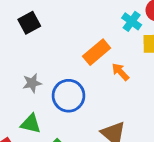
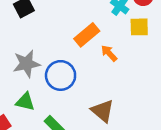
gray star: (32, 83) -> (26, 64), size x1.5

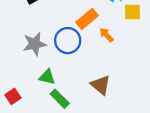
blue circle: (61, 75) -> (68, 41), moved
green triangle: (25, 102) -> (47, 77), moved

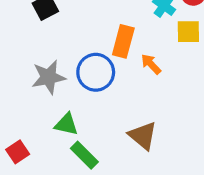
orange rectangle: (87, 19) -> (123, 41), turned -35

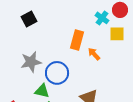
blue circle: (96, 72) -> (57, 73), moved

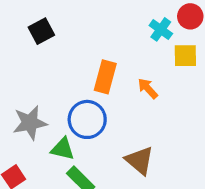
orange rectangle: (77, 40) -> (105, 77), moved
gray star: (31, 62) -> (30, 123), moved

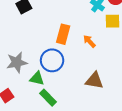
brown triangle: (140, 160) -> (94, 81), moved, turned -30

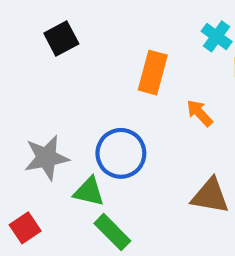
orange rectangle: (63, 34) -> (153, 73), moved

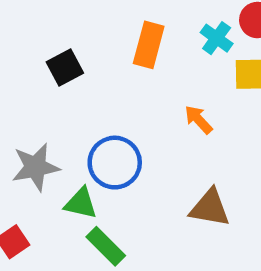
black square: (61, 39) -> (65, 68), moved
orange rectangle: (153, 73) -> (149, 45), moved

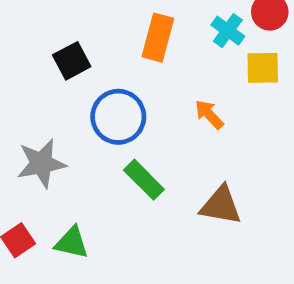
blue circle: (115, 163) -> (118, 117), moved
green triangle: (81, 203) -> (72, 243), moved
green rectangle: (106, 246) -> (144, 180), moved

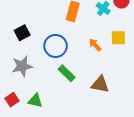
black square: (72, 61) -> (22, 33), moved
yellow square: (263, 68) -> (118, 38), moved

